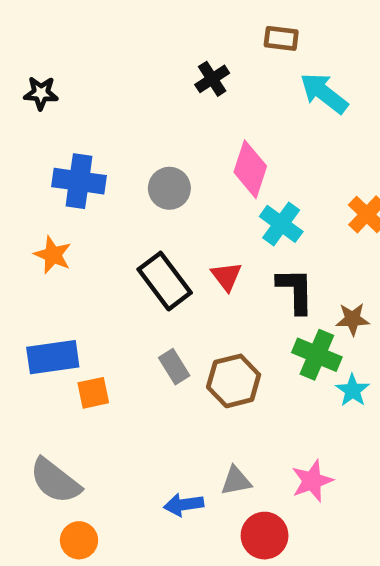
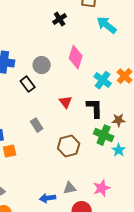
cyan cross: (281, 224) -> (103, 80), moved
black rectangle: (165, 281) -> (28, 84), moved, size x0.7
gray rectangle: (174, 367) -> (37, 125), moved

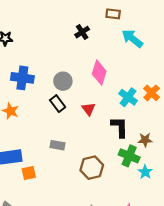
black rectangle: (28, 84) -> (58, 104), moved
red triangle: (66, 102) -> (89, 109), moved
gray rectangle: (37, 125) -> (58, 145), turned -48

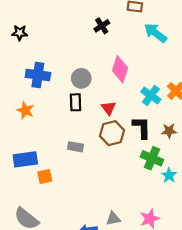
black rectangle: (58, 104) -> (76, 102), turned 35
brown star: (145, 140) -> (169, 131), moved
brown hexagon: (92, 168) -> (112, 133), moved

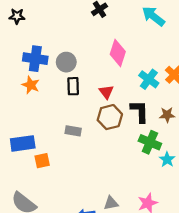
gray circle: (81, 78) -> (66, 62), moved
orange star: (25, 110) -> (31, 85), moved

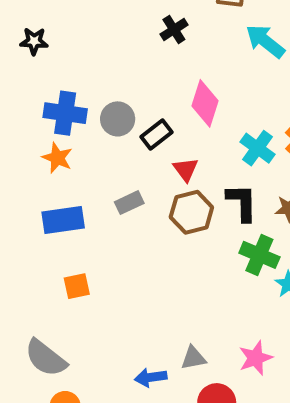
black rectangle: (73, 86) -> (156, 134), moved, turned 54
gray rectangle: (73, 131) -> (129, 203), moved, turned -35
blue rectangle: (23, 143) -> (63, 220), moved

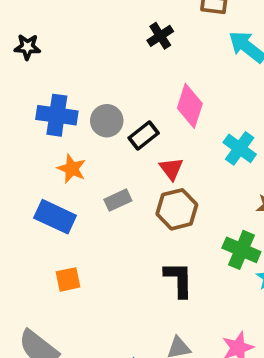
orange star: (57, 158) -> (72, 169), moved
black L-shape: (242, 203) -> (179, 279), moved
blue rectangle: (63, 220) -> (55, 217), turned 33

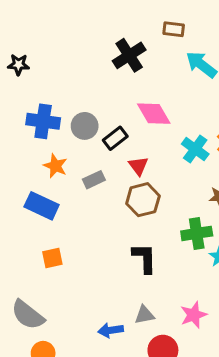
black cross: (160, 36) -> (129, 55), size x1.5
pink diamond: (190, 106) -> (154, 114), turned -48
gray rectangle: (118, 200) -> (94, 180), moved
green cross: (241, 250) -> (197, 233), turned -32

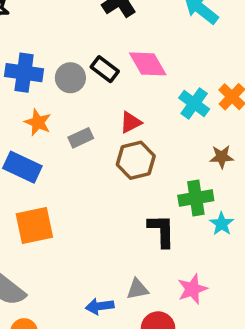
black rectangle: (115, 138) -> (105, 69), moved, turned 75
red triangle: (138, 166) -> (131, 122), turned 40
orange square: (52, 258) -> (34, 225), size x1.6
black L-shape: (144, 258) -> (161, 231), moved

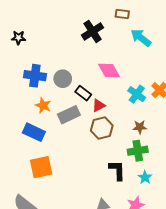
black rectangle: (105, 69) -> (83, 93), moved
gray rectangle: (81, 138) -> (69, 115), size x1.5
brown star: (222, 157) -> (140, 127), moved
cyan star: (222, 224) -> (145, 177), moved

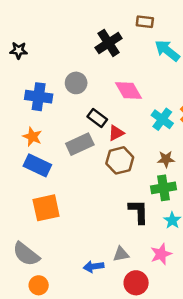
gray circle: (63, 79) -> (76, 83), moved
orange star: (43, 105) -> (32, 137), moved

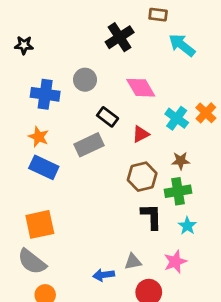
red triangle: (116, 133) -> (141, 134), moved
brown hexagon: (120, 160) -> (142, 177), moved
orange square: (46, 208) -> (40, 224), moved

